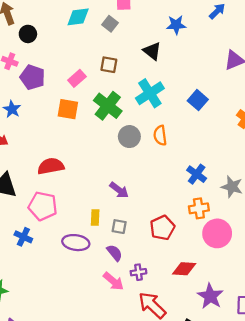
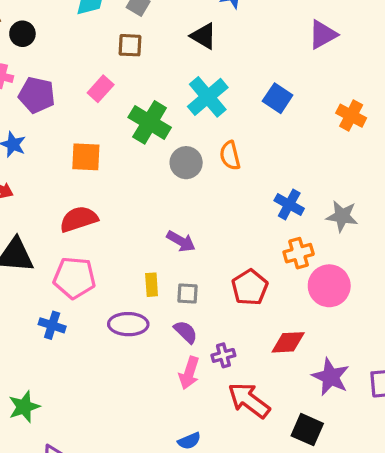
brown square: (109, 65) -> (130, 45), moved
orange square: (68, 109) -> (86, 157), moved
pink arrow: (113, 281) -> (189, 373), turned 75

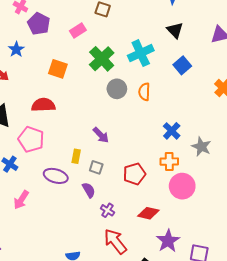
black triangle: (204, 36) -> (175, 30), moved
purple cross: (223, 355) -> (107, 210), turned 32
pink arrow: (189, 373) -> (21, 200), moved

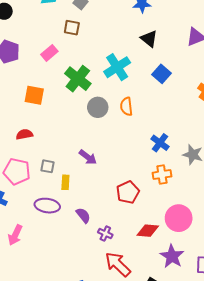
red semicircle: (43, 105) -> (24, 134), size x0.7
gray square: (96, 167) -> (48, 166), moved
pink circle: (182, 186) -> (179, 218), moved

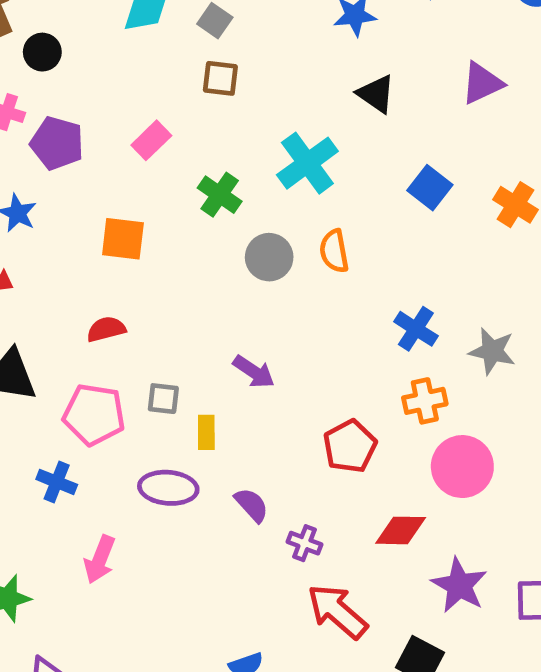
brown square: (72, 28) -> (220, 78), moved
blue square: (162, 74) -> (430, 188), moved
green cross: (78, 79) -> (220, 195), size x0.7
pink circle: (179, 218) -> (462, 467), moved

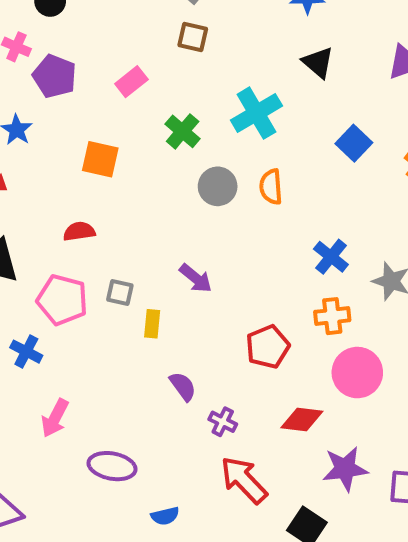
purple ellipse: (168, 488) -> (112, 466), moved
purple star: (459, 585) -> (345, 469), turned 30

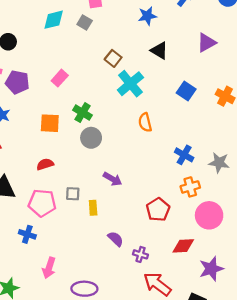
brown square: (193, 37) -> (113, 58), moved, turned 35
green cross: (183, 131) -> (83, 113), moved
gray circle: (218, 186) -> (91, 138), moved

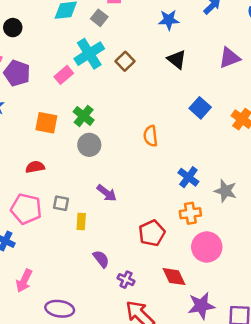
cyan cross: (130, 84) -> (89, 54), moved
red diamond: (183, 246) -> (174, 277), turned 60

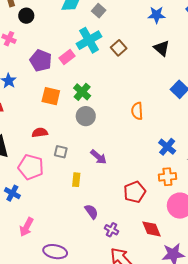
purple pentagon: (17, 73) -> (41, 61), moved
gray square: (61, 203) -> (61, 152), moved

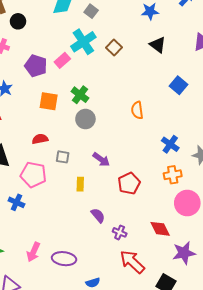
red pentagon: (135, 192) -> (129, 183), moved
pink arrow: (26, 227) -> (33, 252), moved

